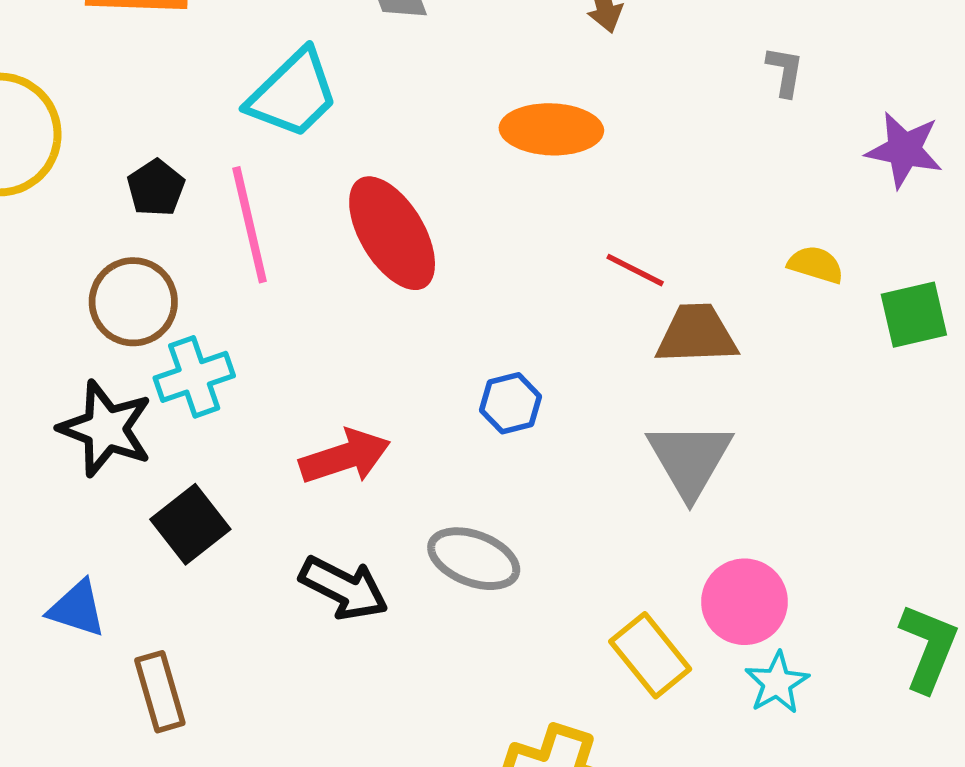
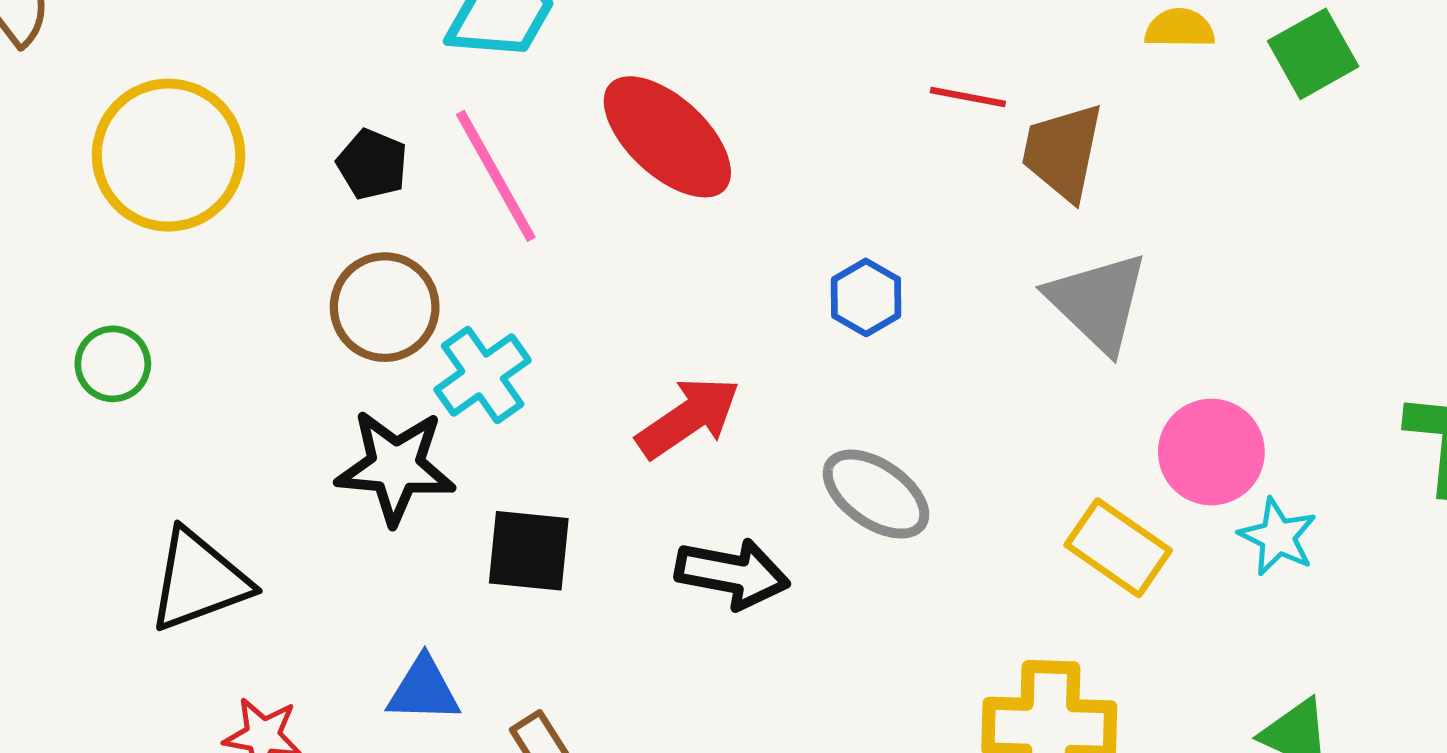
brown trapezoid: (697, 334) -> (1063, 152), turned -60
black square: (190, 524) -> (529, 551), turned -30
gray ellipse: (474, 559) -> (876, 494), turned 30

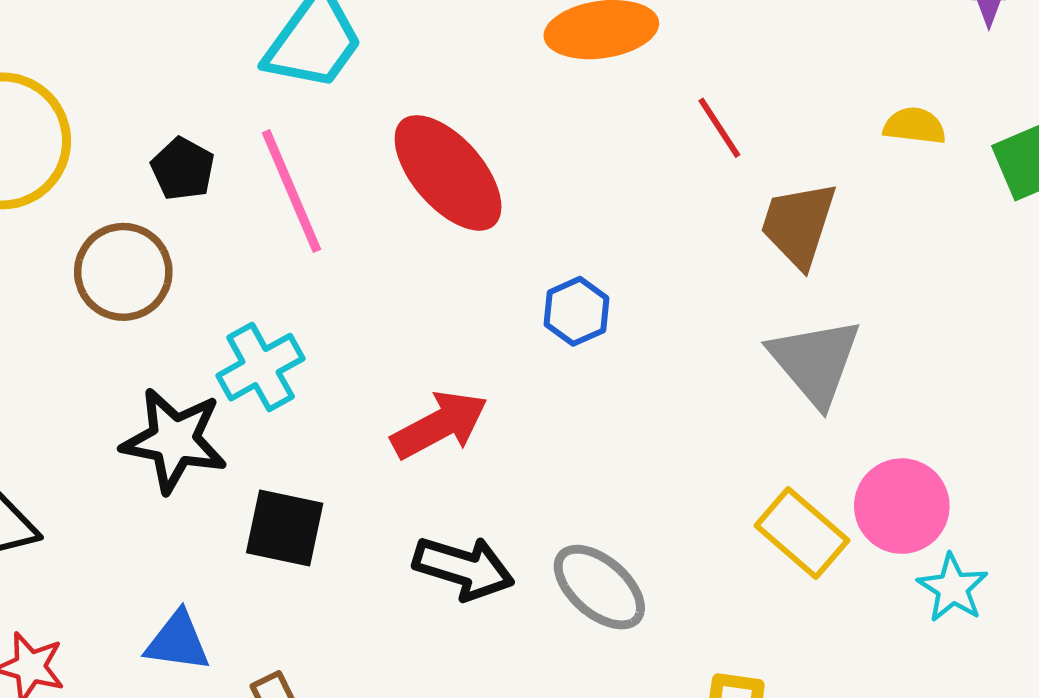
red line: (968, 97) -> (719, 128), moved, turned 40
blue hexagon: (866, 297) -> (576, 311), moved
brown circle: (385, 307) -> (123, 272), moved
gray ellipse: (876, 494) -> (599, 587), moved
yellow rectangle: (1118, 548) -> (802, 533), moved

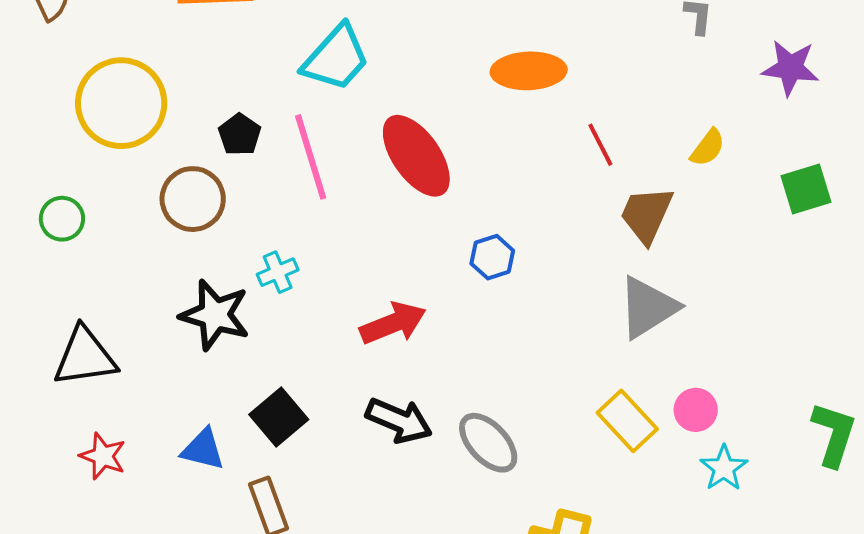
yellow semicircle: (915, 126) -> (708, 148), moved, turned 114
gray triangle: (815, 362) -> (648, 307), turned 32
cyan cross: (261, 367) -> (278, 272), size x0.7
pink circle: (902, 506) -> (696, 410), size x0.7
black square: (285, 528) -> (279, 417), moved, turned 32

